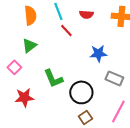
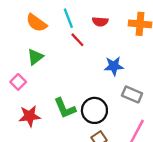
orange semicircle: (30, 15) -> (36, 23), turned 132
green L-shape: (53, 78) -> (65, 108), moved

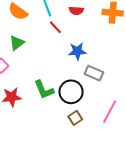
blue star: (114, 66) -> (77, 51), moved
gray rectangle: (132, 94) -> (94, 73), moved

